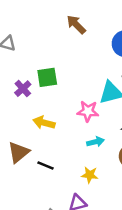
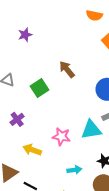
green square: (47, 77) -> (39, 88), moved, turned -30
pink star: (88, 111) -> (61, 137), moved

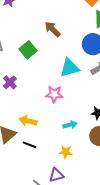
cyan triangle: (91, 130) -> (69, 68), moved
yellow arrow: (32, 150) -> (28, 121), moved

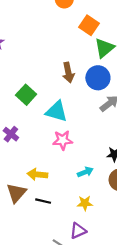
brown arrow: (52, 29) -> (68, 73), moved, turned -138
cyan triangle: (69, 68) -> (57, 111), moved, turned 40

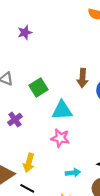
cyan triangle: (57, 111) -> (62, 110), turned -35
yellow arrow: (37, 174) -> (29, 163), turned -96

